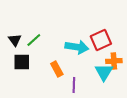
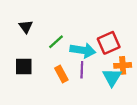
black triangle: (15, 40) -> (26, 27), moved
green line: (34, 40) -> (56, 42), moved
purple line: (74, 85) -> (82, 70), moved

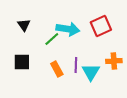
red square: (109, 43) -> (101, 26), moved
cyan arrow: (83, 50) -> (68, 29), moved
cyan triangle: (112, 77) -> (91, 72), moved

